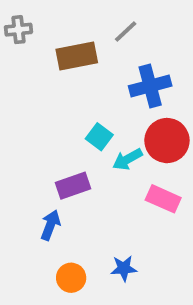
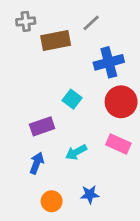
gray cross: (18, 30) -> (26, 21), moved
cyan arrow: (127, 159) -> (76, 152), moved
purple rectangle: (73, 186) -> (42, 126), moved

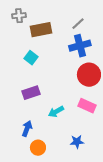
gray line: (91, 23) -> (78, 24), moved
cyan square: (72, 99) -> (31, 58), moved
blue arrow: (37, 163) -> (27, 129), moved
blue star: (90, 194) -> (77, 142), moved

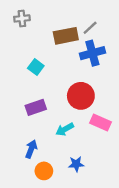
brown rectangle: (41, 30) -> (66, 36), moved
red circle: (89, 75) -> (81, 96), moved
blue star: (77, 142) -> (76, 164), moved

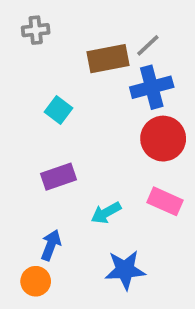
red circle: (81, 96) -> (163, 139), moved
blue star: (76, 164) -> (125, 270), size x1.5
orange circle: (44, 171) -> (36, 281), moved

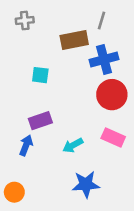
gray line: (148, 45) -> (101, 20), moved, turned -30
cyan square: (58, 110) -> (40, 75), turned -30
blue arrow: (51, 245) -> (26, 145), moved
orange circle: (36, 281) -> (14, 192), moved

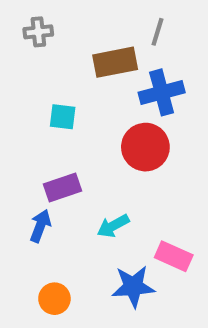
red circle: (112, 95) -> (145, 147), moved
pink rectangle: (113, 138) -> (174, 256), moved
orange circle: (14, 192) -> (54, 299), moved

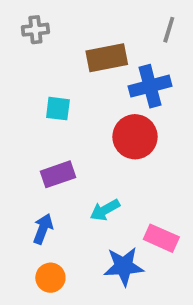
gray line: (158, 32) -> (169, 30), moved
blue arrow: (40, 226) -> (43, 229), moved

